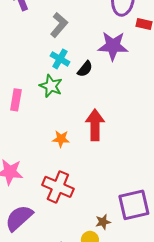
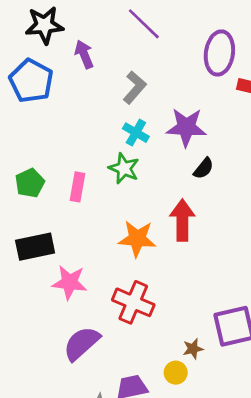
purple star: (113, 46) -> (186, 127), moved
black semicircle: (85, 69) -> (204, 168), moved
orange star: (61, 139) -> (137, 239), size x1.6

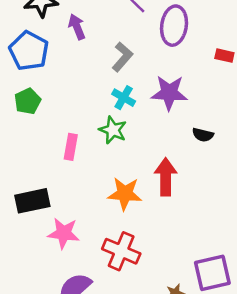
purple ellipse: (219, 53) -> (174, 26), moved
black semicircle: (204, 168) -> (203, 135), moved, turned 65
green pentagon: (30, 183) -> (28, 101), moved

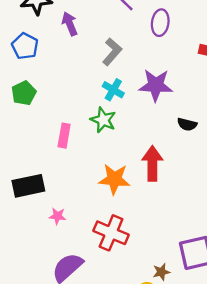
purple ellipse: (174, 26) -> (160, 23), size x0.7
blue pentagon: (29, 51) -> (25, 46), size x0.7
pink star: (64, 233) -> (57, 216), size x0.6

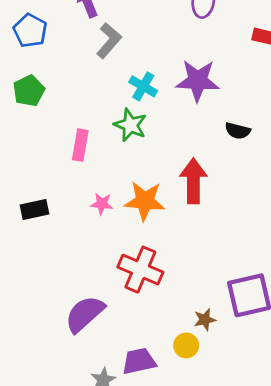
gray L-shape: (112, 52) -> (109, 41), moved
black rectangle: (28, 186) -> (34, 209), size x0.7
pink star: (57, 216) -> (102, 204), moved

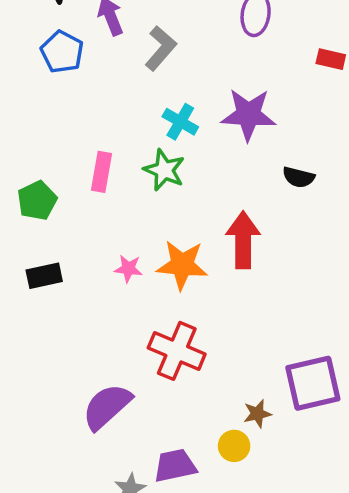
blue pentagon: (30, 31) -> (62, 52), moved
gray L-shape: (109, 41) -> (161, 48), moved
green pentagon: (29, 91) -> (37, 201), moved
pink rectangle: (80, 145) -> (102, 172), moved

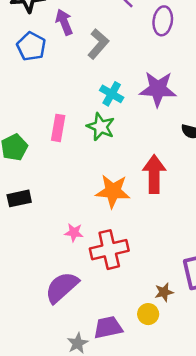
pink star: (128, 269) -> (74, 233), moved
red cross: (177, 351) -> (109, 250), turned -36

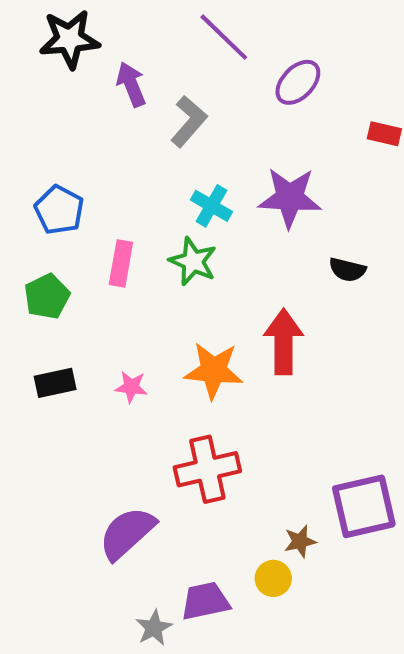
purple ellipse: (163, 21) -> (298, 82), turned 36
blue pentagon: (31, 46) -> (59, 210), moved
pink star: (74, 233) -> (131, 387), moved

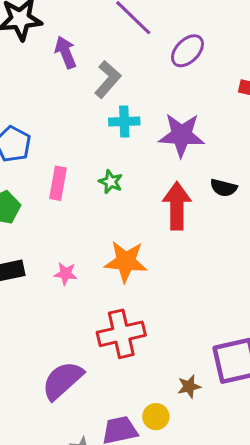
cyan cross: (211, 206) -> (124, 122), moved, turned -32
green star: (193, 261) -> (111, 182), size x0.7
red arrow: (284, 342) -> (177, 206), moved
yellow circle: (273, 578) -> (156, 417), moved

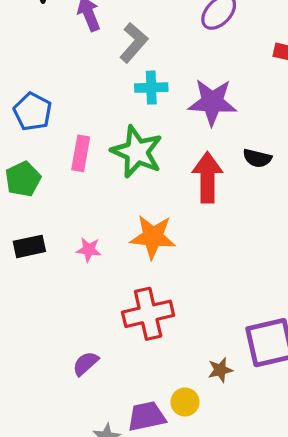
green star: (111, 182) -> (137, 152), size x2.0
purple semicircle: (63, 380) -> (86, 364), size x0.6

